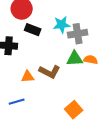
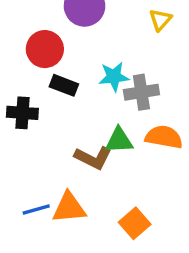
green triangle: (75, 59) -> (119, 140), moved
orange semicircle: (91, 60) -> (164, 137), size x1.5
orange triangle: (28, 77) -> (69, 208), moved, size x1.5

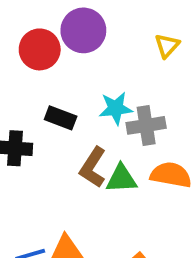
red circle: (45, 49) -> (40, 49), moved
brown L-shape: (93, 158) -> (93, 167), moved, turned 96

